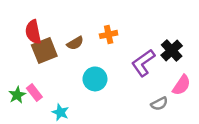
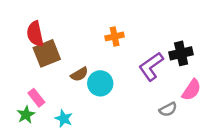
brown semicircle: (75, 43) -> (79, 74), moved
black cross: (172, 51) -> (181, 53), turned 30
green star: (17, 95) -> (26, 115), moved

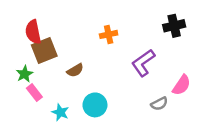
black cross: (181, 53) -> (174, 26), moved
cyan circle: (100, 83) -> (95, 105), moved
green star: (26, 115) -> (25, 74), moved

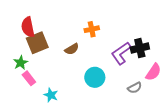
black cross: (174, 26) -> (140, 48), moved
brown semicircle: (75, 70) -> (72, 49), moved
cyan circle: (95, 105) -> (95, 77), moved

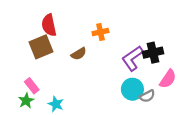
red semicircle: (28, 27) -> (49, 25), moved
green star: (21, 63) -> (26, 101), moved
cyan circle: (95, 77) -> (132, 89), moved

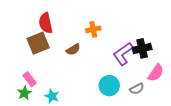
cyan circle: (132, 89) -> (109, 86), moved

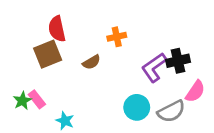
gray semicircle: (137, 89) -> (171, 111), size x1.5
green star: (24, 93) -> (22, 101), moved

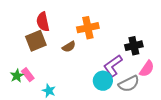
orange cross: (117, 37) -> (88, 28), size x1.5
purple L-shape: (154, 67) -> (113, 66), moved

